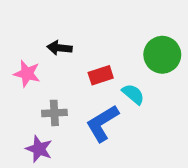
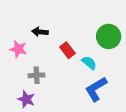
red rectangle: (101, 75) -> (67, 50), turned 70
blue L-shape: (102, 123) -> (96, 89), moved

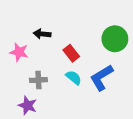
cyan semicircle: (89, 63) -> (74, 78), moved
blue L-shape: (96, 89) -> (102, 78), moved

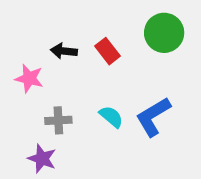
green circle: (115, 39) -> (164, 33), moved
red rectangle: (71, 53) -> (108, 51), moved

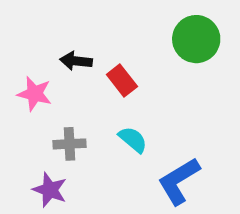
red rectangle: (108, 51) -> (122, 81), moved
blue L-shape: (153, 117) -> (179, 181), moved

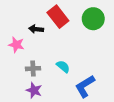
red rectangle: (122, 81) -> (58, 17), moved, size x1.5
purple star: (50, 190) -> (34, 90), moved

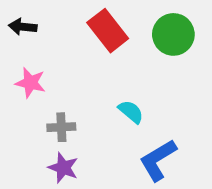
black arrow: (36, 29) -> (23, 27), moved
cyan semicircle: (63, 66) -> (131, 112), moved

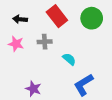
black arrow: (23, 27) -> (20, 19), moved
gray cross: (61, 127) -> (45, 42), moved

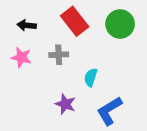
cyan semicircle: (69, 59) -> (91, 77), turned -112
purple star: (33, 89) -> (65, 104), moved

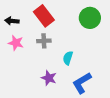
red rectangle: (75, 21) -> (44, 16), moved
black arrow: (27, 25) -> (12, 21), moved

